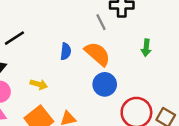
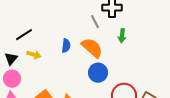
green arrow: (146, 48) -> (122, 36), moved
yellow arrow: (39, 84) -> (34, 55), moved

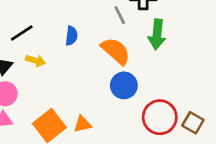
green arrow: (122, 36) -> (157, 34), size x1.5
blue semicircle: (66, 46) -> (71, 36), moved

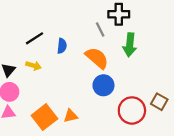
black line: (22, 33) -> (35, 38), moved
brown square: (193, 123) -> (159, 102), moved

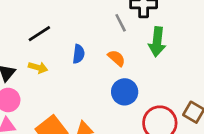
blue semicircle: (62, 46) -> (79, 54), moved
orange semicircle: (97, 58) -> (116, 58), size x0.6

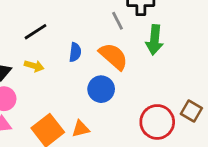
orange semicircle: (116, 58) -> (113, 56), size x1.6
blue circle: (125, 92) -> (101, 89), moved

